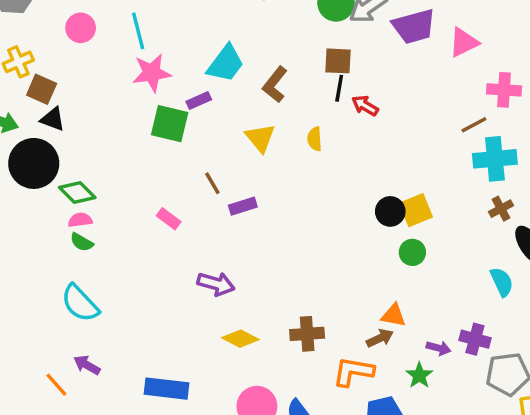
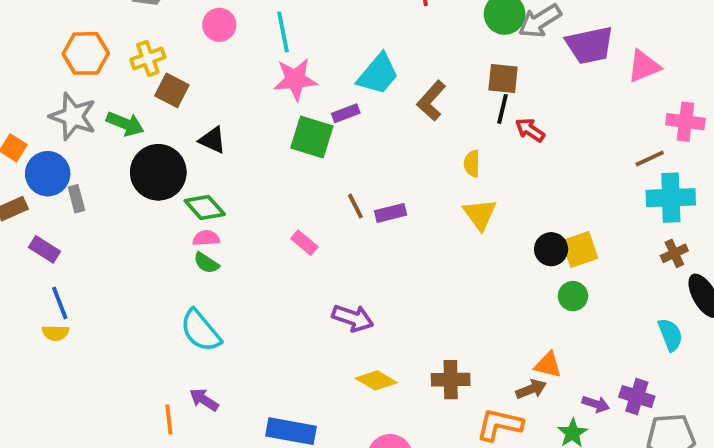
black triangle: (53, 119) -> (212, 140), moved
yellow triangle: (260, 138) -> (480, 214), moved
purple rectangle: (243, 206) -> (391, 213), moved
orange line: (56, 385) -> (169, 419), turned 32

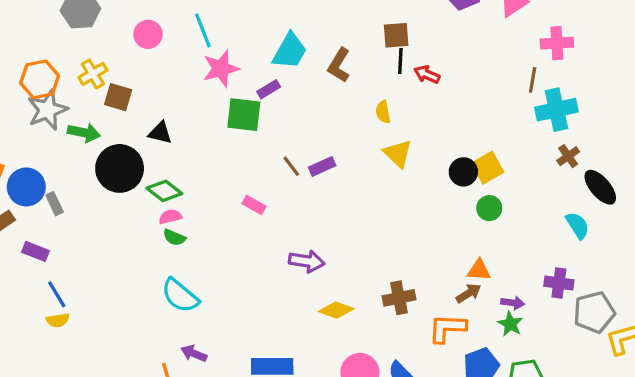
gray star: (73, 116) -> (47, 110), moved, turned -30
brown line: (650, 158) -> (533, 80), turned -45
purple arrow: (596, 404) -> (513, 303), moved

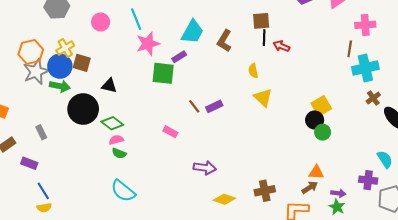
black circle: (463, 172) -> (315, 120), moved
blue circle: (26, 187) -> (60, 66), moved
cyan semicircle: (578, 225) -> (385, 159), moved

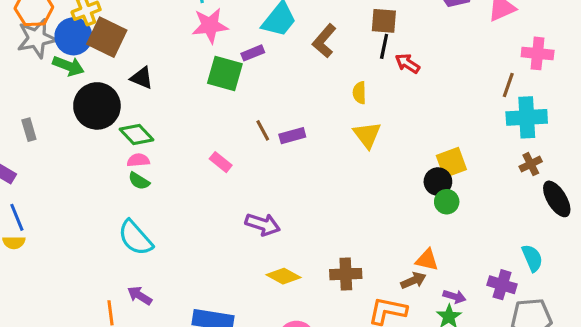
brown square: (82, 63) -> (107, 37), size x1.4

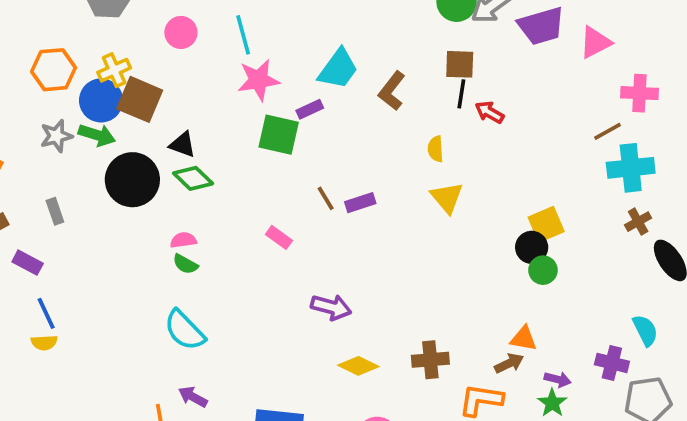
gray star: (37, 38) -> (56, 136), moved, size x0.7
brown line: (508, 85) -> (607, 131), turned 45
green diamond: (137, 135) -> (193, 178), moved

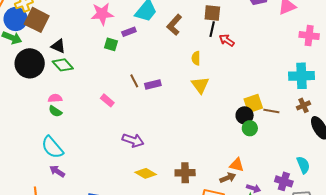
brown line: (607, 131) -> (271, 111), moved, turned 35
green square: (279, 135) -> (111, 44), size x0.6
purple arrow: (193, 397) -> (57, 171), moved

